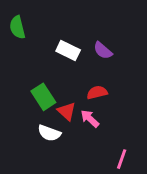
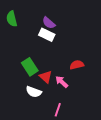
purple semicircle: (103, 50) -> (49, 23), moved
red semicircle: (97, 92) -> (77, 65), moved
pink line: (122, 159) -> (58, 110), moved

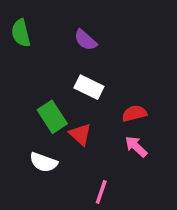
white rectangle: (47, 35) -> (89, 87), moved
pink arrow: (62, 82) -> (136, 147), moved
white semicircle: (34, 92) -> (44, 162), moved

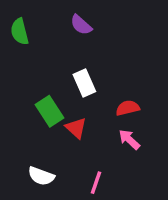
purple semicircle: (85, 40) -> (81, 25), moved
white rectangle: (89, 87) -> (84, 83), turned 40
white semicircle: (44, 162) -> (41, 176), moved

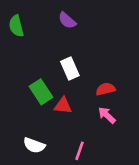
red triangle: (76, 128) -> (63, 106), turned -36

